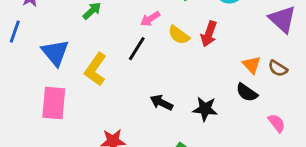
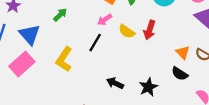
blue triangle: (55, 53) -> (30, 35), moved
pink rectangle: (54, 103) -> (22, 64), moved, turned 45
black star: (205, 109) -> (148, 87), turned -30

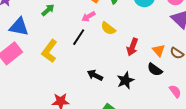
red arrow: (150, 30) -> (132, 47), moved
blue triangle: (30, 35) -> (19, 27), turned -40

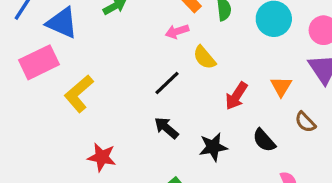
black line: (79, 37) -> (167, 83), moved
orange triangle: (159, 50) -> (281, 87), moved
yellow L-shape: (49, 51) -> (79, 94), moved

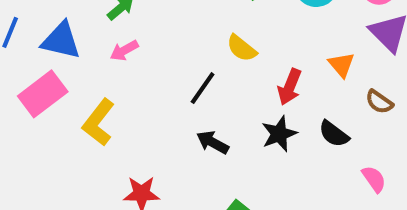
pink arrow: (177, 31) -> (124, 50), moved
black star: (213, 147) -> (279, 134), moved

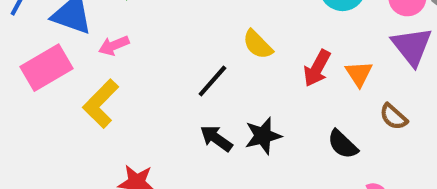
pink arrow: (124, 50) -> (114, 46), moved
red arrow: (290, 87) -> (317, 68), moved
black star: (279, 134) -> (263, 136), moved

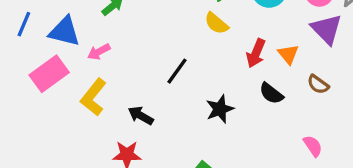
yellow semicircle: (258, 44) -> (216, 23), moved
black arrow: (216, 138) -> (141, 116), moved
black semicircle: (343, 144) -> (271, 93), moved

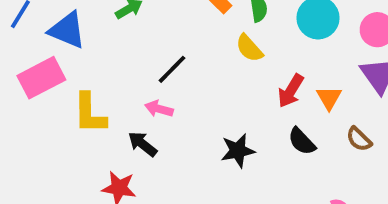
pink arrow: (99, 52) -> (159, 109), moved, turned 35
black line: (177, 71) -> (172, 69), moved
yellow L-shape: (93, 97) -> (90, 113), turned -48

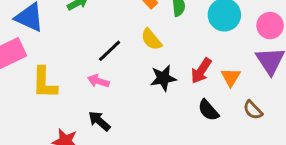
yellow semicircle: (249, 48) -> (151, 39), moved
black arrow: (142, 144) -> (99, 121), moved
black star: (238, 151) -> (163, 78), moved

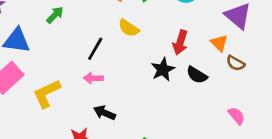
orange triangle: (231, 77) -> (219, 43), moved
black star: (163, 78) -> (163, 69), moved
yellow L-shape: (44, 83) -> (47, 94), turned 80

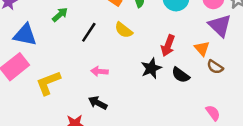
black line: (95, 49) -> (89, 32), moved
pink arrow: (93, 78) -> (100, 71), moved

